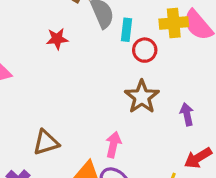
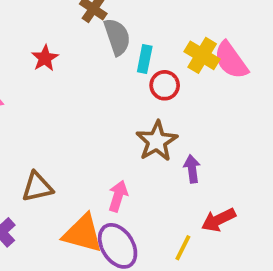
yellow cross: (174, 23) -> (202, 55), turned 32
red star: (57, 39) -> (45, 58), moved, turned -30
purple arrow: (187, 114) -> (192, 169), moved

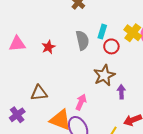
gray semicircle: (117, 37) -> (82, 40), moved
red star: (45, 58) -> (48, 47), moved

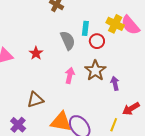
pink arrow: (81, 102) -> (70, 75), moved

